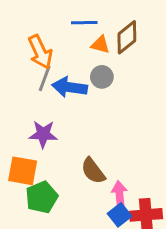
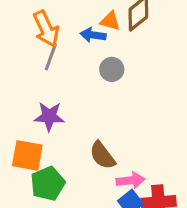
gray circle: (102, 77) -> (112, 69), moved
blue arrow: (70, 87) -> (93, 35), moved, size x0.7
pink arrow: (119, 194) -> (131, 180), turned 90

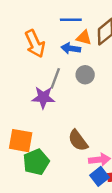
gray line: (51, 57) -> (55, 78), moved
purple star: (49, 116) -> (43, 97), moved

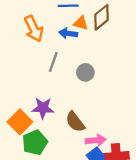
gray circle: (85, 75) -> (85, 72), moved
purple star: (43, 97) -> (43, 108), moved
orange square: (21, 141) -> (20, 122), turned 35

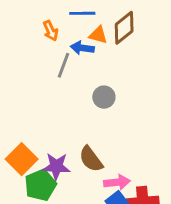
orange arrow: (34, 29) -> (51, 31), moved, size x0.6
gray line: (53, 62) -> (64, 65), moved
purple star: (43, 108) -> (56, 166), moved

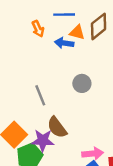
gray line: (64, 65) -> (40, 95), moved, turned -42
brown semicircle: (91, 159) -> (57, 127), moved

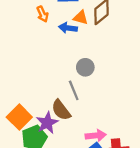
gray line: (40, 95) -> (74, 90), moved
purple star: (43, 140) -> (47, 123), turned -30

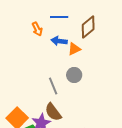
orange triangle: (81, 18) -> (74, 49), moved, turned -40
gray line: (74, 90) -> (53, 86), moved

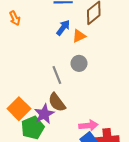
orange arrow: (37, 29) -> (15, 18), moved
blue arrow: (59, 41) -> (63, 28), turned 119

